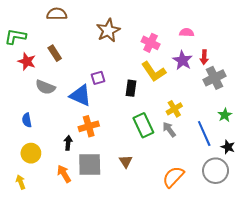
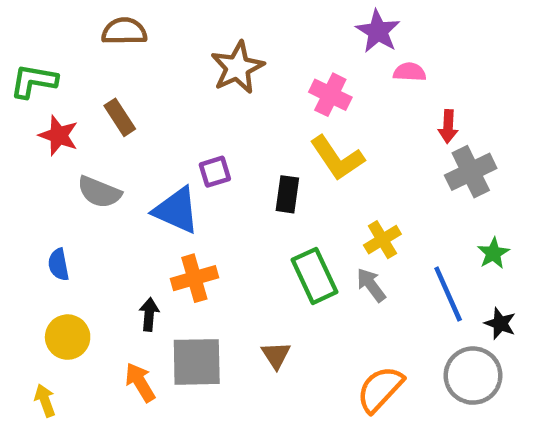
purple star: (183, 60) -> (378, 31), moved

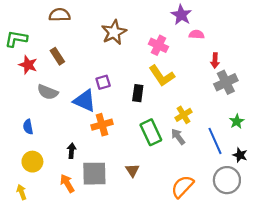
orange cross: (194, 278) -> (102, 125), moved

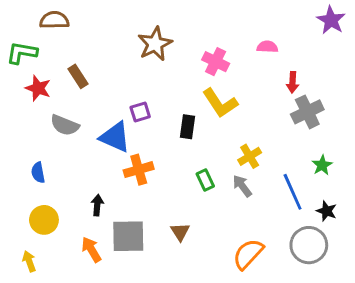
brown semicircle: (60, 15) -> (54, 20), moved
purple star: (181, 15) -> (331, 20), moved
green rectangle: (151, 132) -> (205, 180), size x0.6

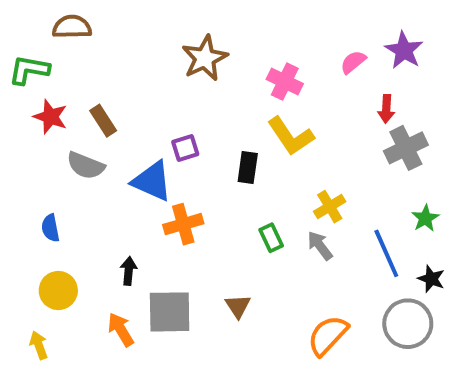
purple star: (331, 20) -> (404, 50), moved
pink semicircle: (267, 47) -> (353, 62), turned -42
brown rectangle: (78, 76) -> (103, 121), moved

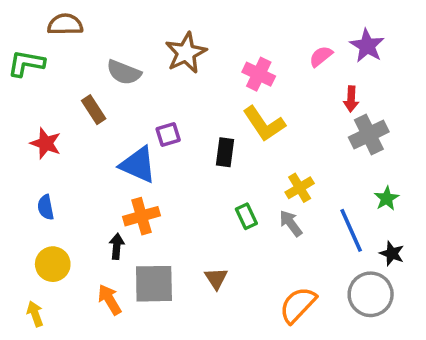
red star: (50, 117) -> (46, 143), moved
gray semicircle: (86, 166) -> (124, 72), moved
orange cross: (183, 224) -> (142, 216), moved

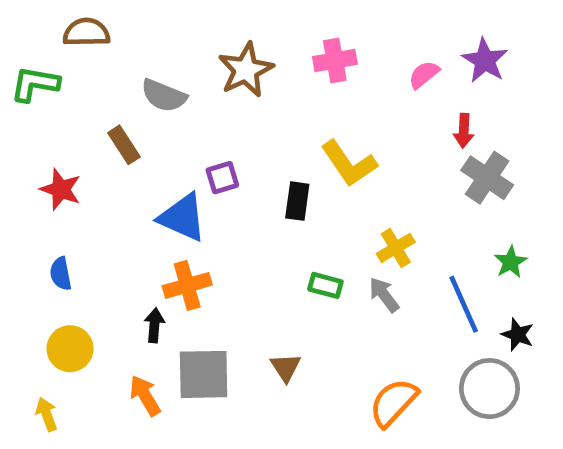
pink cross: (259, 74) -> (335, 60), moved, turned -36
gray cross: (369, 134) -> (487, 178), turned -30
green rectangle: (246, 216) -> (325, 285), turned -50

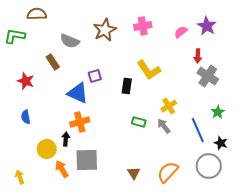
yellow circle: (70, 349) -> (47, 149), moved
brown triangle: (286, 367) -> (134, 173), moved

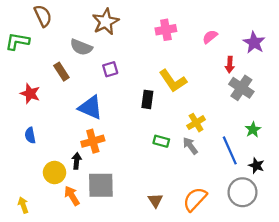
brown semicircle: (37, 14) -> (43, 16), turned 66
purple star: (207, 26) -> (254, 43), moved
brown star: (105, 30) -> (106, 22), moved
purple square: (95, 76) -> (110, 69), moved

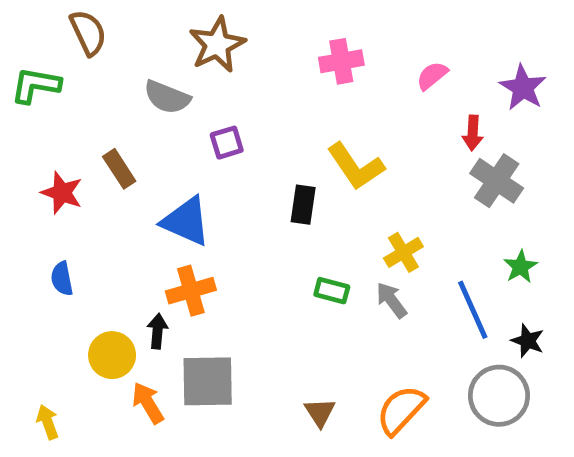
brown rectangle: (61, 72) -> (119, 169), moved

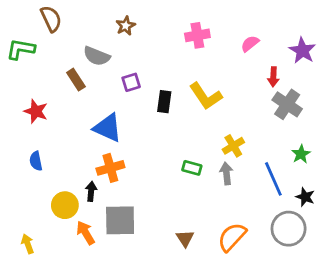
brown star: (217, 45) -> (126, 26), size x0.6
brown rectangle: (119, 169) -> (76, 80), moved
black rectangle: (303, 205) -> (164, 102), moved
gray arrow: (391, 300) -> (226, 173), turned 30

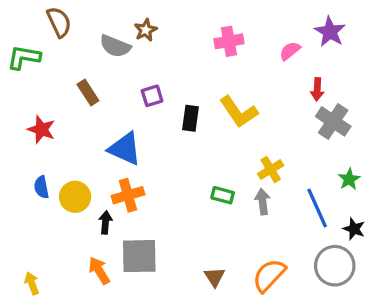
purple star: (302, 51) -> (330, 32), moved
gray semicircle: (97, 56) -> (115, 46), moved
yellow circle: (65, 205) -> (75, 197), moved

